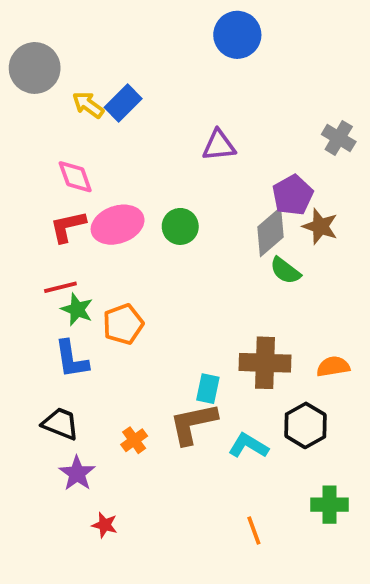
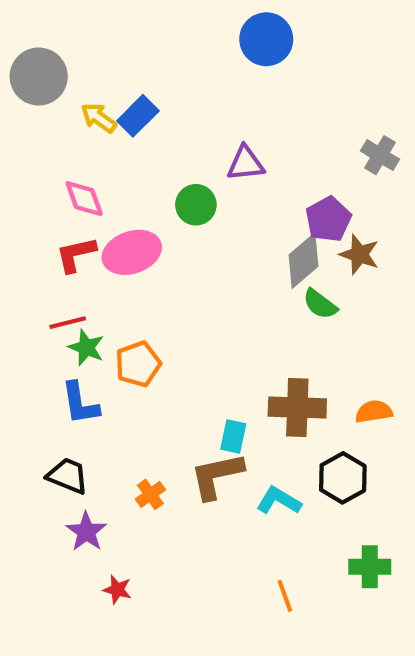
green circle: (180, 226) -> (196, 205), moved

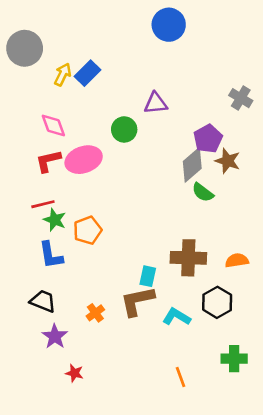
yellow arrow: (99, 118) -> (63, 74), turned 80

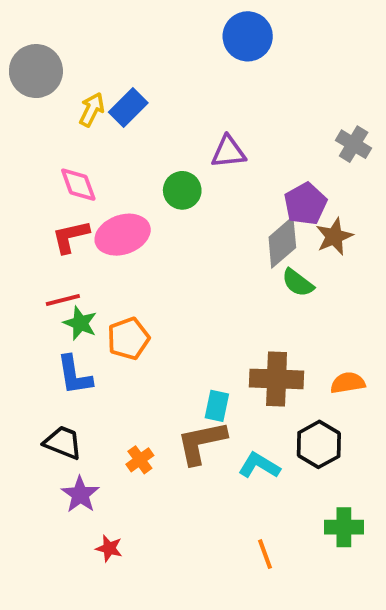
brown star: (228, 161) -> (334, 237), turned 30

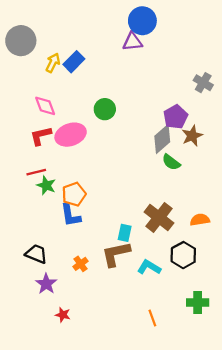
purple triangle: (228, 152) -> (132, 42), moved
blue L-shape: (74, 375) -> (71, 215), moved
brown cross: (277, 379) -> (159, 217), turned 36

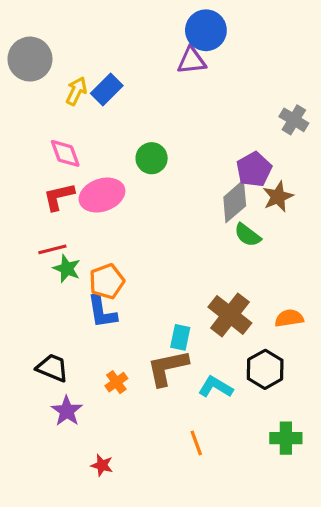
red star: (63, 315) -> (102, 465), moved
orange line: (152, 318) -> (196, 443), moved

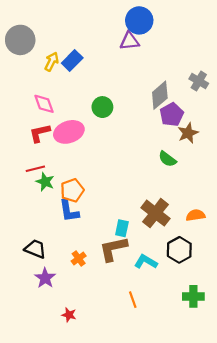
gray diamond: (235, 201) -> (160, 95), moved

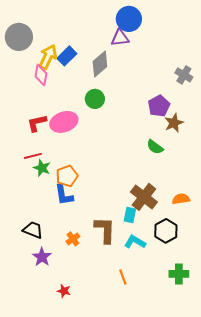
yellow arrow: (52, 62) -> (48, 57), size x1.4
gray diamond: (160, 95) -> (100, 64), moved
pink diamond: (44, 104) -> (41, 75), moved, turned 30
cyan rectangle: (122, 228) -> (130, 215), moved
brown L-shape: (113, 249) -> (105, 230), turned 104

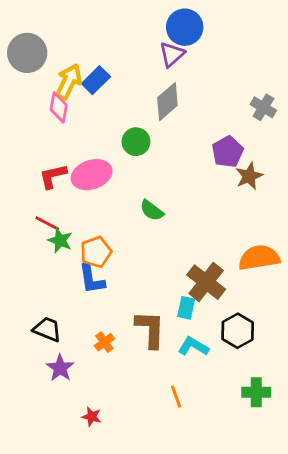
purple triangle: (120, 38) -> (172, 54), turned -36
gray diamond: (100, 64) -> (167, 102), moved
green semicircle: (155, 147) -> (152, 210), moved
red line: (33, 156) -> (47, 223), turned 42
orange semicircle: (181, 199) -> (259, 258), moved, size x1.6

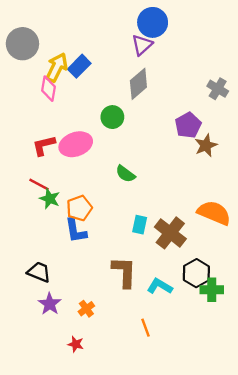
orange semicircle: (259, 258) -> (214, 213), turned 32
cyan rectangle: (186, 308) -> (140, 225), moved
orange cross: (104, 342) -> (86, 309), moved
green cross: (256, 392) -> (212, 290), moved

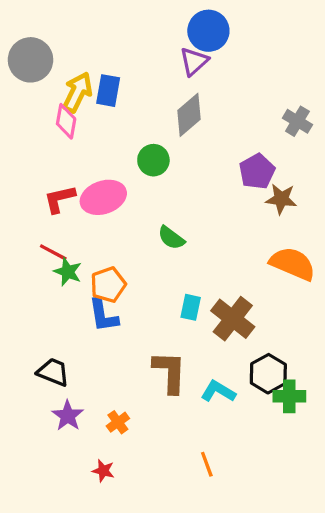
blue rectangle: (79, 66) -> (108, 91), turned -35
brown star: (206, 145) -> (281, 199), turned 30
orange semicircle: (214, 213) -> (293, 264), moved
orange line: (145, 328) -> (207, 464), moved

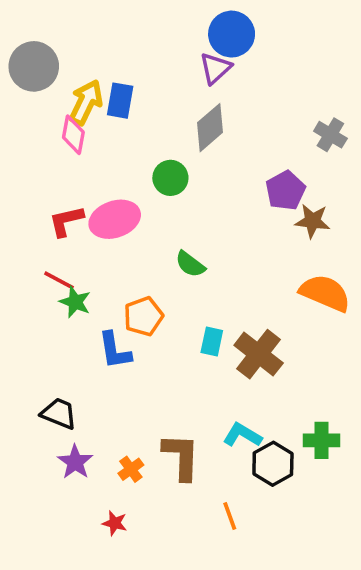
orange pentagon: (108, 285) -> (143, 316), moved
brown L-shape: (170, 372) -> (181, 457), moved
black hexagon: (268, 374) -> (273, 464), moved

